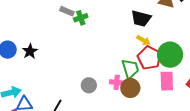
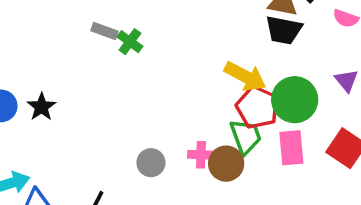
green cross: (81, 18) -> (130, 42), turned -32
black trapezoid: (141, 18) -> (284, 30), moved
yellow arrow: (143, 40) -> (245, 76), size x1.6
green trapezoid: (130, 69) -> (246, 137), moved

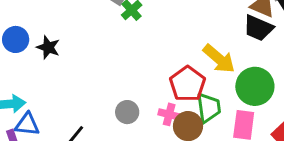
black star: (42, 107) -> (48, 47), turned -30
red pentagon: (257, 107) -> (187, 84), moved

